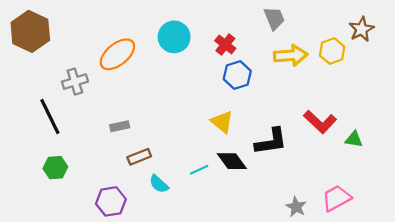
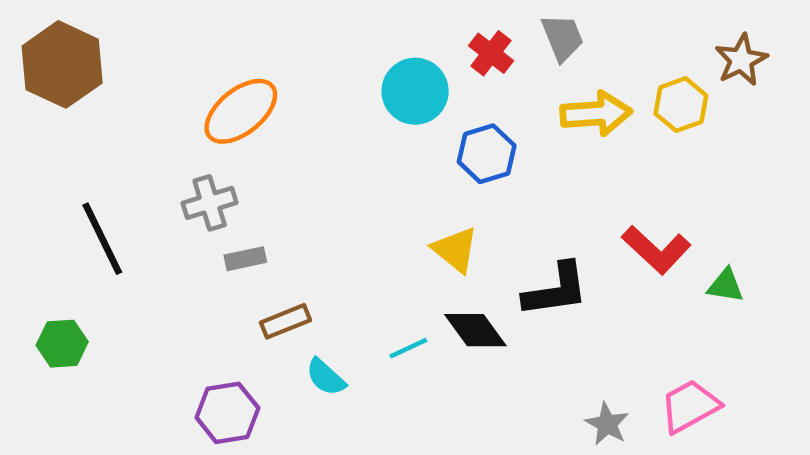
cyan circle: (174, 37) -> (415, 91), moved
red cross: (225, 45) -> (491, 53), moved
gray cross: (75, 82) -> (210, 203), moved
green hexagon: (55, 168) -> (62, 344), moved

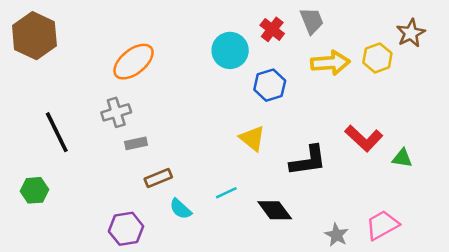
black diamond: (475, 330) -> (275, 210), moved

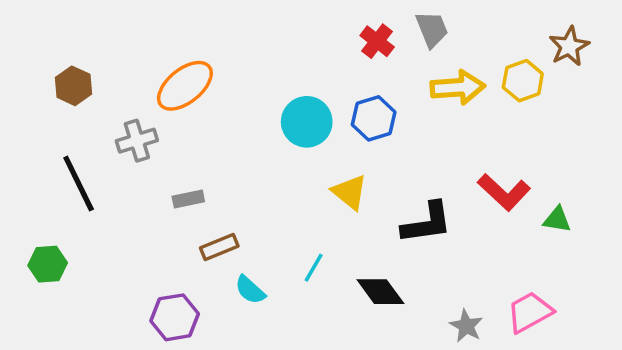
brown hexagon: (34, 36) -> (73, 86), moved, size x0.6
cyan circle: (230, 50) -> (307, 122), moved
gray cross: (116, 112) -> (137, 141), moved
cyan line: (226, 193) -> (314, 268), turned -35

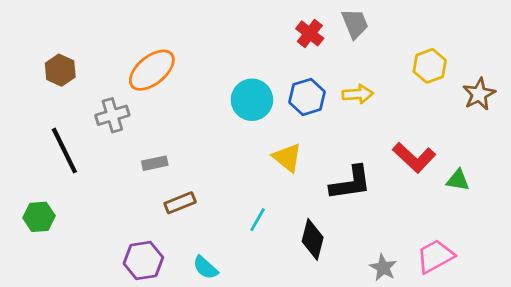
brown star: (569, 46) -> (479, 94), moved
yellow arrow: (458, 87) -> (358, 94), moved, size x0.7
cyan semicircle: (250, 290) -> (205, 268), moved
black diamond: (380, 292) -> (313, 239), turned 51

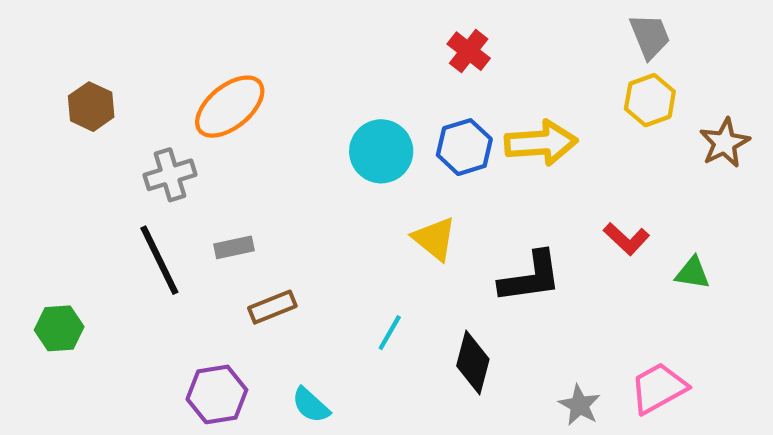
gray trapezoid: (355, 24) -> (650, 36), moved
yellow arrow: (358, 94) -> (541, 143), size x1.5
black line: (64, 151) -> (159, 260), moved
red L-shape: (414, 158) -> (626, 239), size x0.7

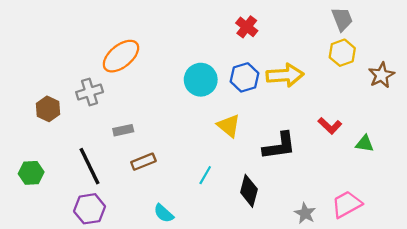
brown hexagon: (91, 107) -> (48, 109), moved
black line: (159, 260) -> (90, 166), moved
purple hexagon: (217, 394) -> (90, 209), moved

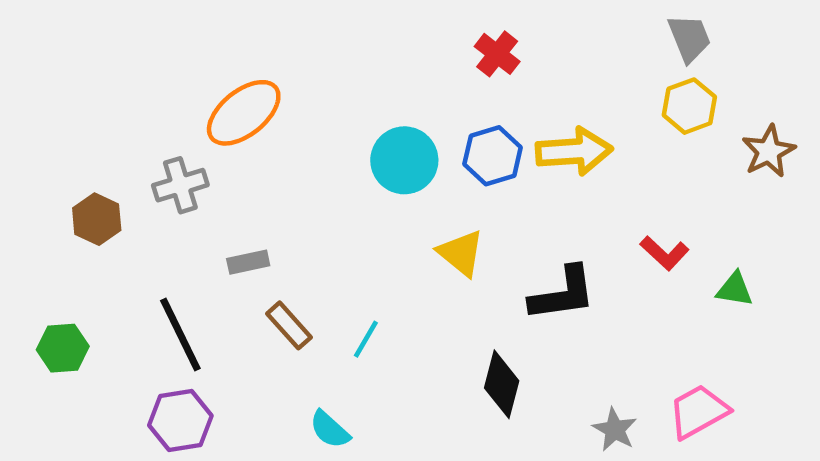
brown rectangle: (143, 162) -> (289, 325), turned 70
cyan line: (205, 175) -> (366, 339), moved

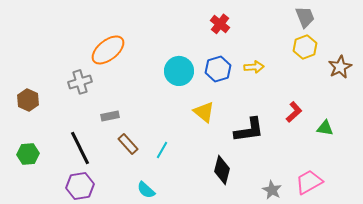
yellow arrow: (574, 151) -> (254, 67), size x0.6
brown hexagon: (97, 219) -> (28, 100), moved
red L-shape: (665, 253) -> (294, 112), turned -85

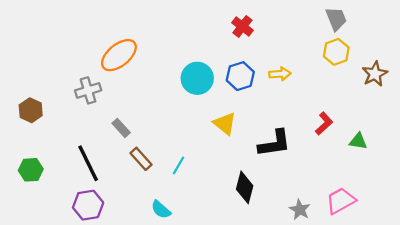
gray rectangle: (110, 116) -> (121, 128), turned 60

